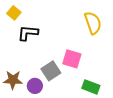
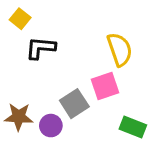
yellow semicircle: (93, 23) -> (120, 49), moved
pink square: (72, 59) -> (105, 86), turned -36

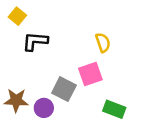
yellow semicircle: (120, 49) -> (103, 43), size x0.7
gray square: (74, 104) -> (64, 89), turned -30

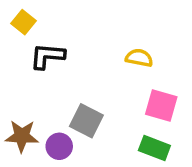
yellow semicircle: (103, 43) -> (139, 58), turned -60
pink square: (90, 74) -> (161, 105), moved, turned 35

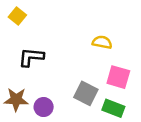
black L-shape: (47, 56) -> (31, 57), moved
gray square: (86, 121) -> (86, 93), moved

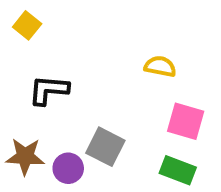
gray square: (86, 93) -> (105, 147), moved

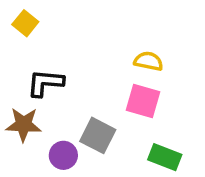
pink square: (186, 121) -> (143, 101), moved
brown star: (25, 156) -> (24, 125), moved

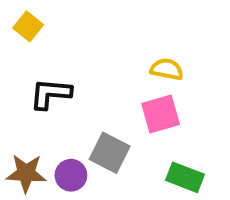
pink square: (143, 101) -> (161, 114), turned -32
brown star: (24, 125) -> (26, 173), moved

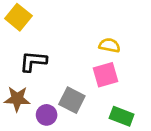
yellow square: (28, 26) -> (18, 17), size x1.4
brown star: (26, 173) -> (17, 99), moved

